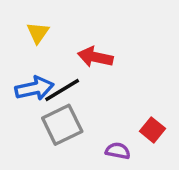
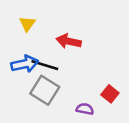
black line: (62, 90) -> (45, 65), turned 48
gray square: (62, 125) -> (45, 90), turned -32

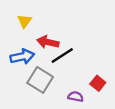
red arrow: (69, 41) -> (48, 42), moved
black line: (45, 65) -> (62, 55), moved, turned -50

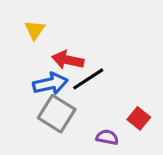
blue arrow: (22, 57) -> (50, 84), moved

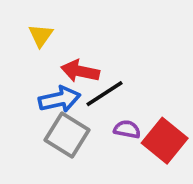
red square: (139, 118) -> (165, 141), size x1.6
purple semicircle: (107, 137) -> (127, 129), moved

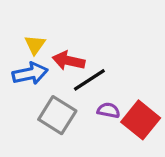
yellow triangle: (41, 35) -> (35, 45), moved
blue arrow: (59, 99) -> (30, 74), moved

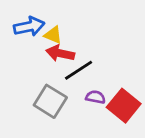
yellow triangle: (35, 45) -> (53, 35), moved, turned -42
blue arrow: (30, 74) -> (29, 26), moved

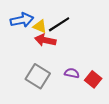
black line: (79, 70) -> (59, 24), moved
red square: (124, 106) -> (93, 79), size x0.7

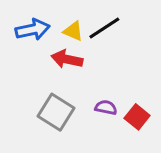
black line: (59, 24) -> (104, 28), moved
yellow triangle: (40, 26) -> (73, 31), moved

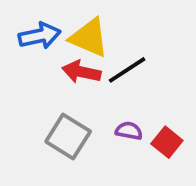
black line: (104, 28) -> (127, 70), moved
yellow triangle: (73, 31) -> (89, 38), size x1.6

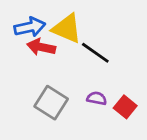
black line: (127, 70) -> (95, 53), turned 68
red arrow: (81, 72) -> (41, 47), moved

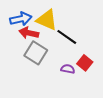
gray square: (51, 103) -> (36, 53), moved
red square: (125, 107) -> (85, 63), moved

